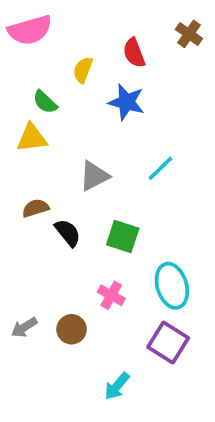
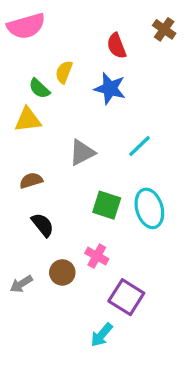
yellow semicircle: (83, 70) -> (64, 72), moved
black semicircle: (68, 233) -> (43, 225), moved
cyan ellipse: (172, 286) -> (149, 208), moved
brown circle: (72, 329) -> (62, 272), moved
purple square: (168, 343) -> (126, 297), moved

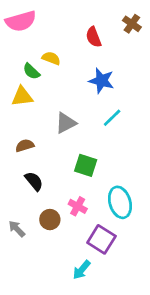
yellow semicircle: (64, 72) -> (51, 58), turned 90
blue star: (110, 88) -> (101, 81), moved
cyan ellipse: (149, 208) -> (120, 202), moved
gray arrow: (21, 284) -> (17, 229), turned 78

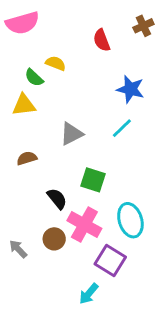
brown cross: (132, 24) -> (143, 26), turned 30
blue star: (101, 81) -> (130, 89), moved
black semicircle: (34, 181) -> (57, 199), moved
pink cross: (78, 206) -> (84, 225), size x1.6

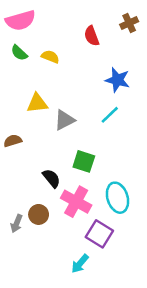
green semicircle: (34, 78) -> (19, 53), moved
yellow triangle: (24, 105) -> (37, 103), moved
brown semicircle: (27, 158) -> (13, 141), moved
brown circle: (54, 239) -> (39, 214), moved
gray arrow: (18, 249) -> (17, 224), turned -114

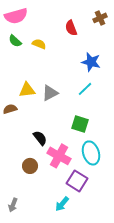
yellow triangle: (37, 103) -> (27, 90), moved
green square: (84, 161) -> (80, 124), moved
gray arrow: (17, 224) -> (13, 205), moved

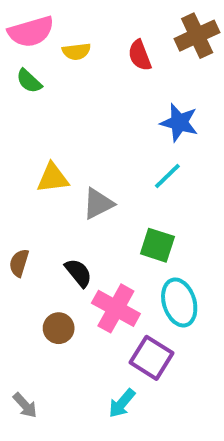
brown cross: (100, 18) -> (197, 36), size x1.5
yellow semicircle: (39, 44) -> (76, 51), moved, turned 152
gray triangle: (50, 93) -> (98, 204), moved
brown semicircle: (10, 109) -> (19, 263), moved, turned -56
gray arrow: (13, 205) -> (25, 405), turned -64

